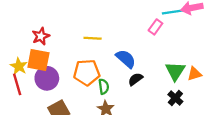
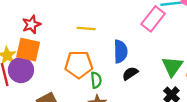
pink rectangle: (155, 27) -> (153, 19), size x1.5
blue semicircle: (126, 59) -> (121, 51), turned 45
purple circle: (47, 78) -> (21, 70), moved

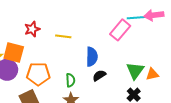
red star: (31, 24) -> (32, 29), moved
orange pentagon: (79, 64) -> (38, 74), moved

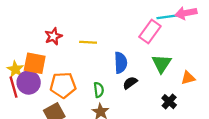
green triangle: (135, 71) -> (162, 64), moved

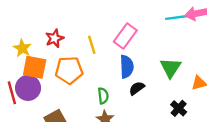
pink rectangle: (150, 32) -> (125, 36), moved
yellow line: (88, 42) -> (92, 45), turned 70
yellow star: (15, 69) -> (22, 48), moved
orange pentagon: (63, 85) -> (69, 70), moved

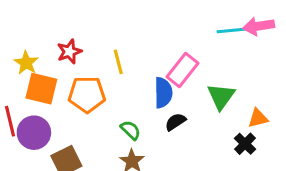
pink rectangle: (125, 36) -> (183, 70), moved
purple circle: (28, 88) -> (34, 133), moved
green semicircle: (103, 96) -> (131, 130), turned -42
black cross: (179, 108) -> (245, 144), moved

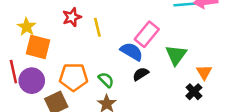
red star: (69, 52) -> (72, 17), moved
blue semicircle: (163, 93) -> (132, 51), turned -60
orange pentagon: (87, 94) -> (74, 77), moved
orange triangle: (258, 118) -> (204, 72), turned -49

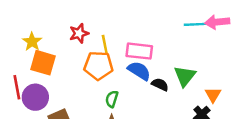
pink rectangle: (147, 34) -> (139, 51), moved, turned 55
black semicircle: (141, 74) -> (160, 84), moved, turned 56
orange pentagon: (74, 77) -> (98, 66), moved
green semicircle: (106, 80) -> (112, 99), turned -119

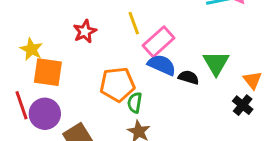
yellow line: (105, 45) -> (134, 23), moved
pink rectangle: (139, 51) -> (159, 42), turned -40
orange pentagon: (98, 66) -> (117, 84), moved

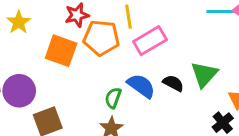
blue semicircle: (162, 65) -> (141, 86), moved
orange square: (48, 72) -> (61, 51), moved
orange pentagon: (117, 84) -> (101, 38), moved

